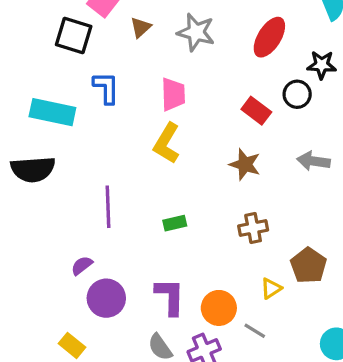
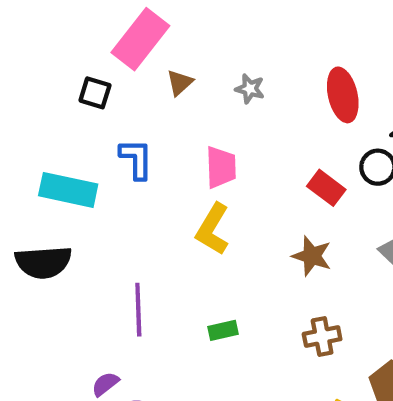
gray star: (196, 32) -> (250, 89), size x0.6
black square: (74, 36) -> (95, 93), size x0.7
red ellipse: (269, 37) -> (343, 95), turned -45

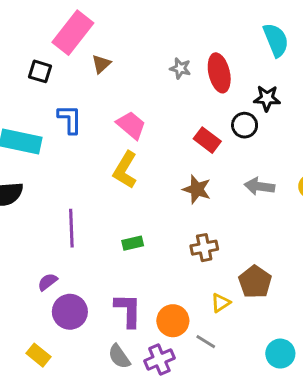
gray star: (250, 89) -> (180, 68), moved
pink trapezoid: (221, 167) -> (131, 125), turned -48

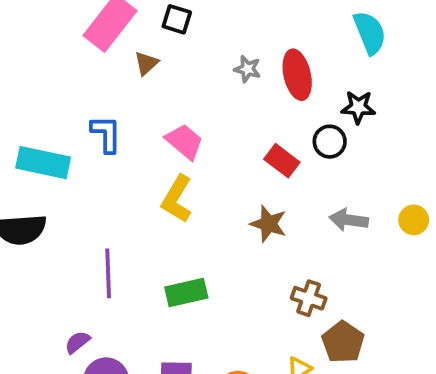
black square: (40, 71) -> (177, 19), moved
green rectangle: (133, 243) -> (186, 292), size x1.5
brown cross: (204, 248) -> (309, 298), moved, turned 30

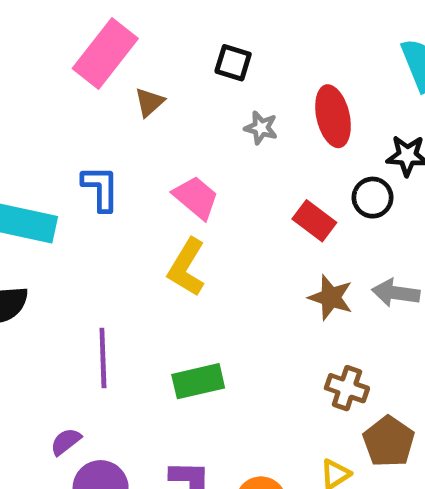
black square: (177, 19) -> (233, 63), moved
gray star: (247, 69) -> (261, 128), moved
brown star: (269, 224) -> (331, 297), moved

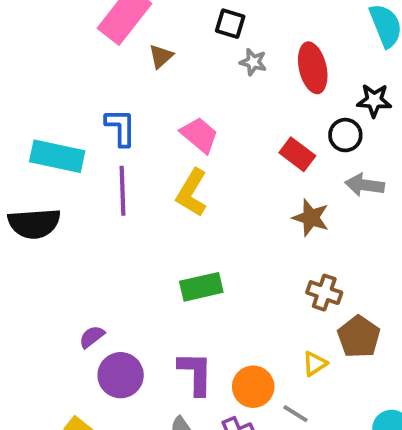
gray star: (261, 128) -> (253, 62), moved
gray arrow: (396, 293) -> (365, 185), moved
purple line: (103, 358) -> (123, 191), moved

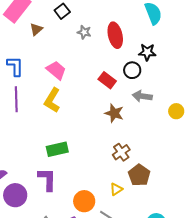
black square: (230, 24) -> (62, 11), moved, turned 35
brown cross: (324, 293) -> (121, 152), turned 36
purple L-shape: (196, 373) -> (47, 179), moved

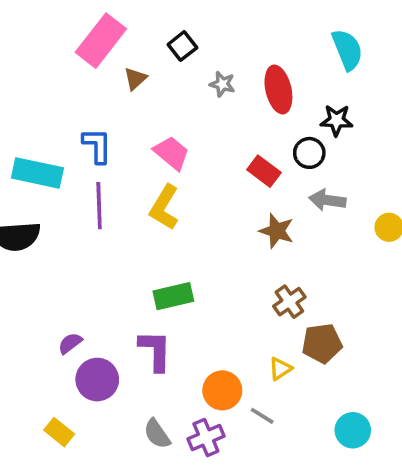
brown pentagon: (139, 175) -> (322, 343), turned 30

